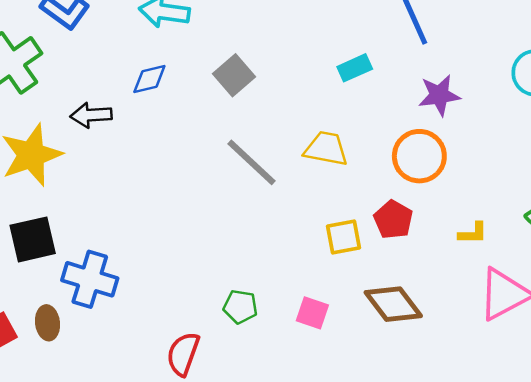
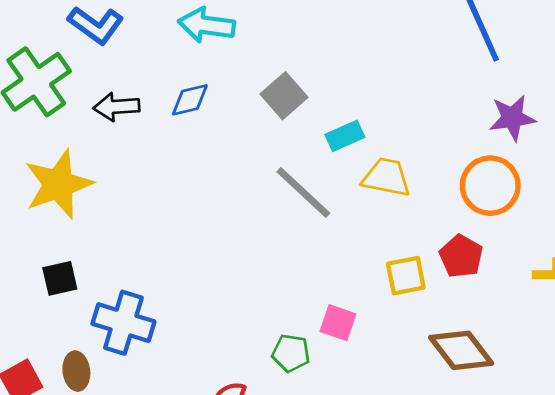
cyan rectangle: (355, 68) -> (345, 136), moved
black arrow: (91, 115) -> (117, 107), moved
black square: (33, 239) -> (60, 278), size x0.7
pink square: (312, 313) -> (338, 323), moved

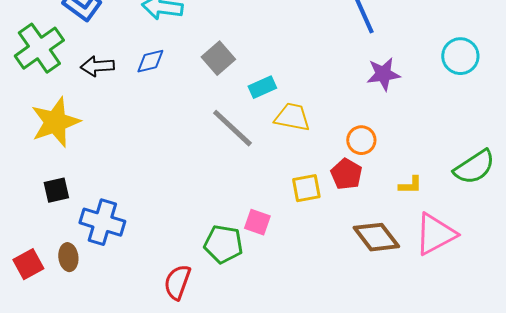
orange circle: (490, 186) -> (361, 140), moved, size x0.7
brown diamond: (461, 350) -> (376, 237), moved
green pentagon: (291, 353) -> (223, 244), size x1.4

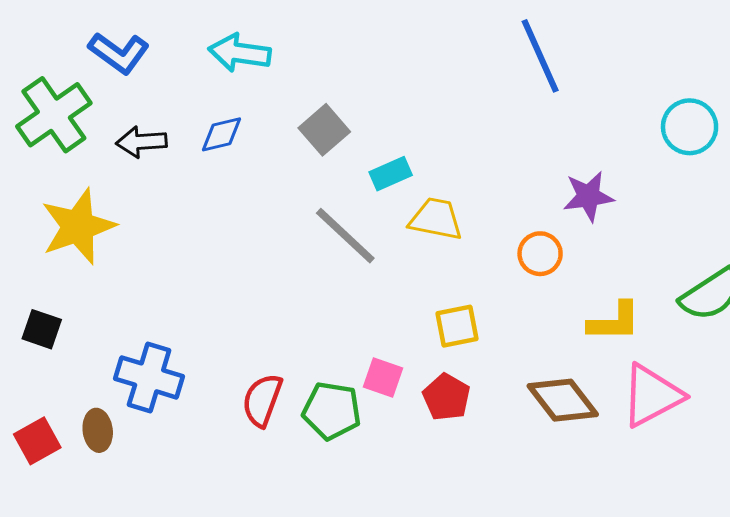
purple star: (383, 74) -> (588, 196), moved
red pentagon: (346, 174) -> (446, 397), moved
yellow L-shape: (410, 185) -> (614, 322), size x1.5
black square: (56, 190) -> (42, 329), moved, turned 32
red semicircle: (177, 282) -> (262, 400), moved

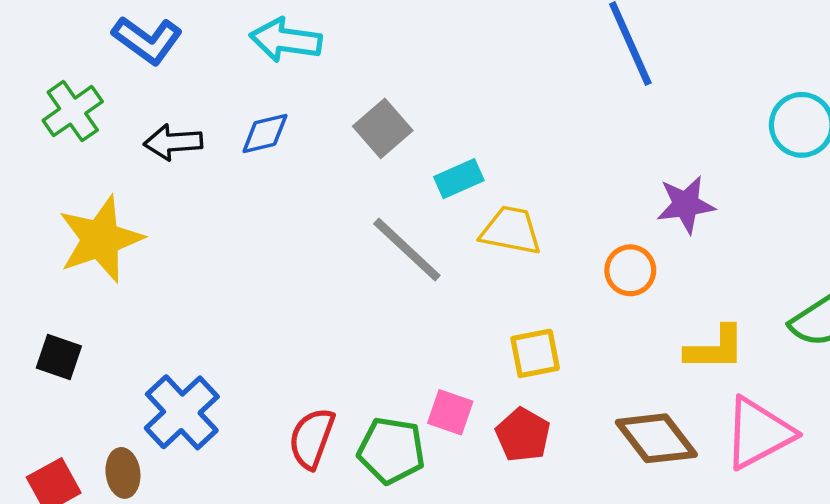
green cross: (54, 115) -> (73, 111), size x0.7
blue cross: (149, 377) -> (182, 412), turned 30

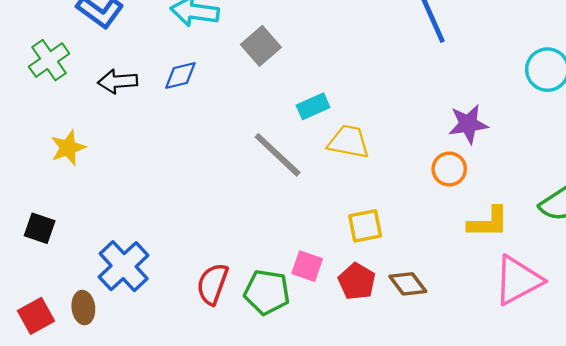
gray square: (383, 128) -> (261, 46), moved
yellow star: (100, 239) -> (68, 148), size x0.6
orange circle: (630, 270) -> (449, 169), moved
brown diamond: (656, 438) -> (408, 284), moved, size x0.7

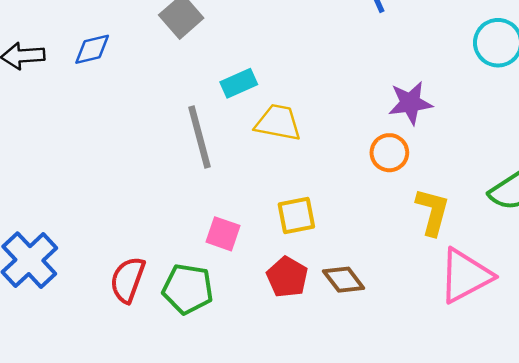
gray line: (278, 155) -> (200, 137), turned 32
yellow L-shape: (488, 222) -> (433, 212), turned -75
pink square: (307, 266) -> (223, 234), moved

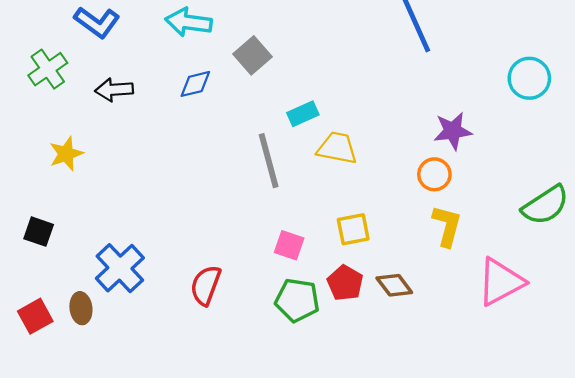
blue diamond: (92, 49) -> (195, 84), moved
yellow L-shape: (433, 212) -> (447, 226), moved
green pentagon: (188, 289) -> (297, 300), moved

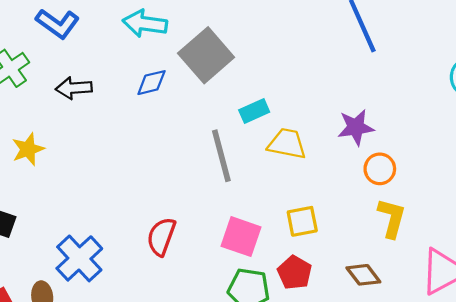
gray square: (253, 55) -> (206, 55), size x1.5
purple star: (453, 131) -> (356, 127), moved
pink square: (289, 245) -> (241, 237), size x1.4
red semicircle: (206, 285) -> (161, 237), moved
brown diamond: (394, 285) -> (363, 275), moved

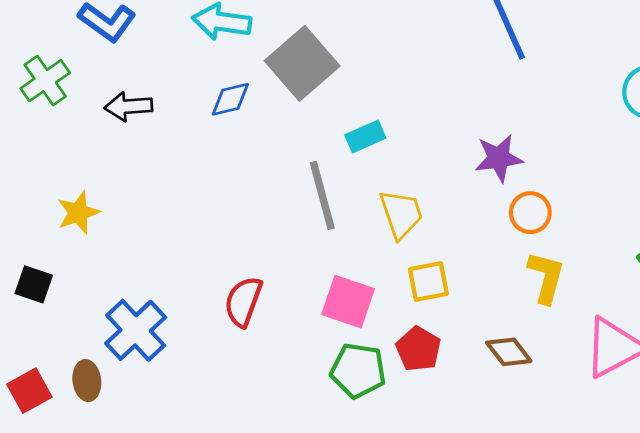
yellow trapezoid: (287, 144) -> (401, 214), moved, turned 60
yellow star: (28, 149) -> (78, 213), moved

